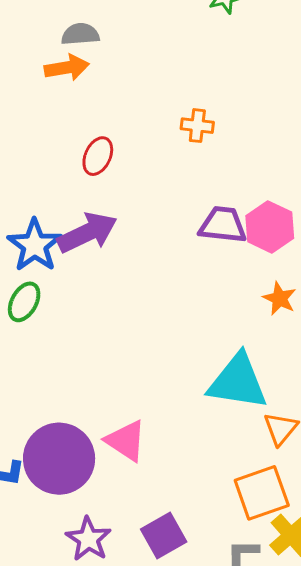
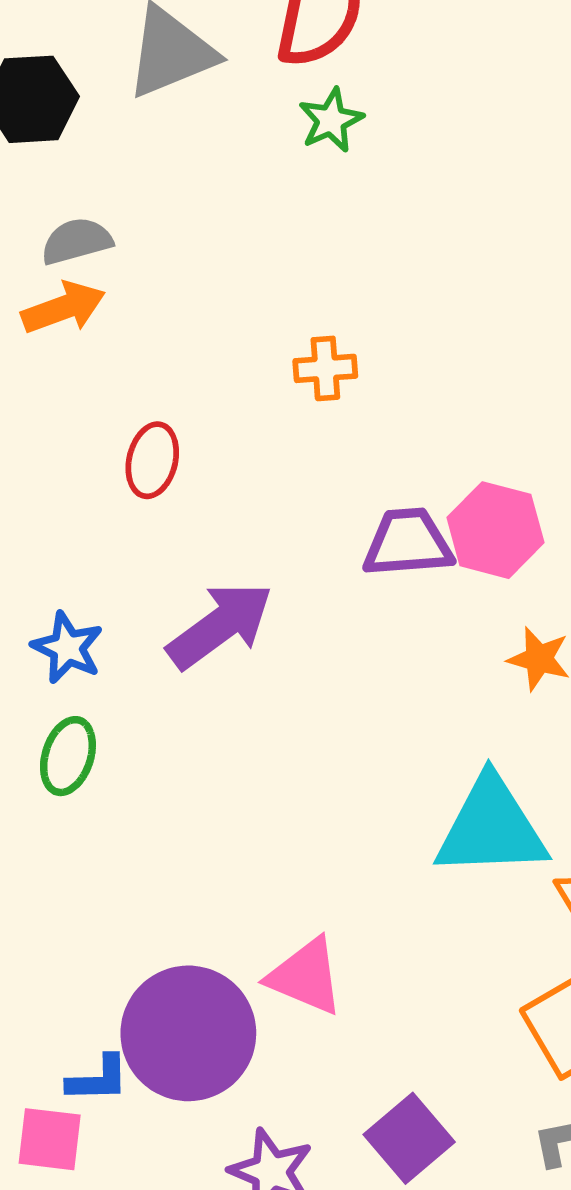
purple arrow: (87, 233) -> (220, 625), moved
blue star: (35, 245) -> (67, 648), size x0.7

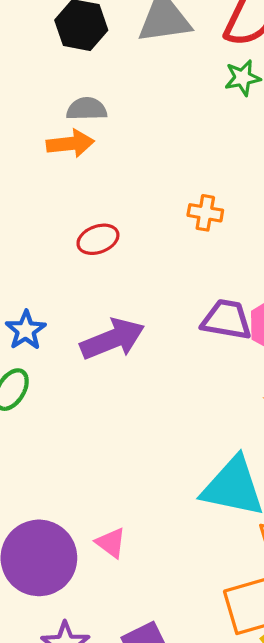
red ellipse: (152, 460) -> (98, 239), turned 42
pink triangle: (306, 976) -> (111, 543), size x0.7

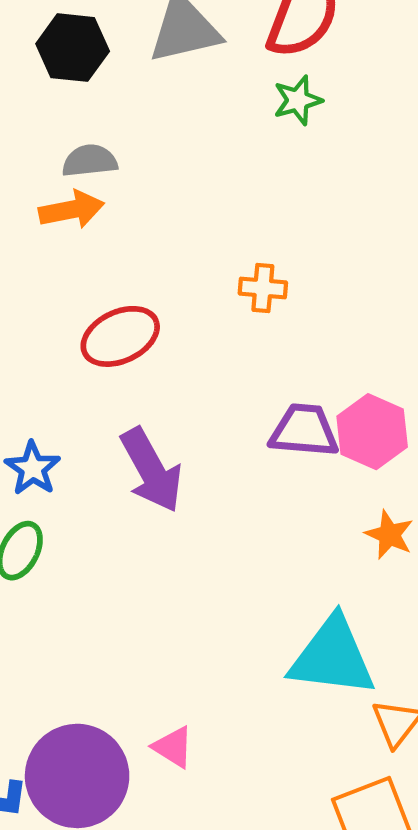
red ellipse: (98, 239) -> (120, 336), size x1.4
purple arrow: (112, 339) -> (151, 470), turned 88

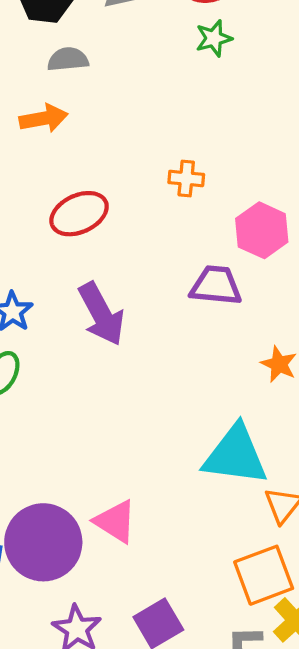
gray semicircle: (90, 161) -> (68, 59), moved
pink hexagon: (372, 432) -> (262, 230), moved
pink triangle: (173, 747) -> (115, 521), size x1.4

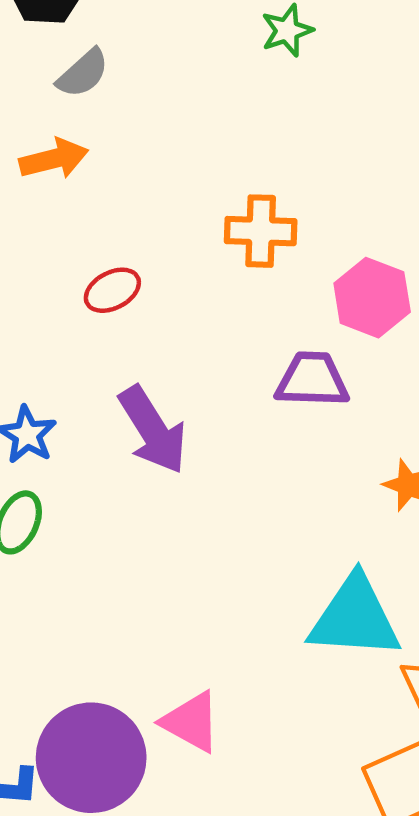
gray semicircle: (68, 59) -> (83, 73), turned 147
orange cross: (186, 178) -> (261, 231), size x1.4
red ellipse: (79, 214) -> (112, 290), size x0.7

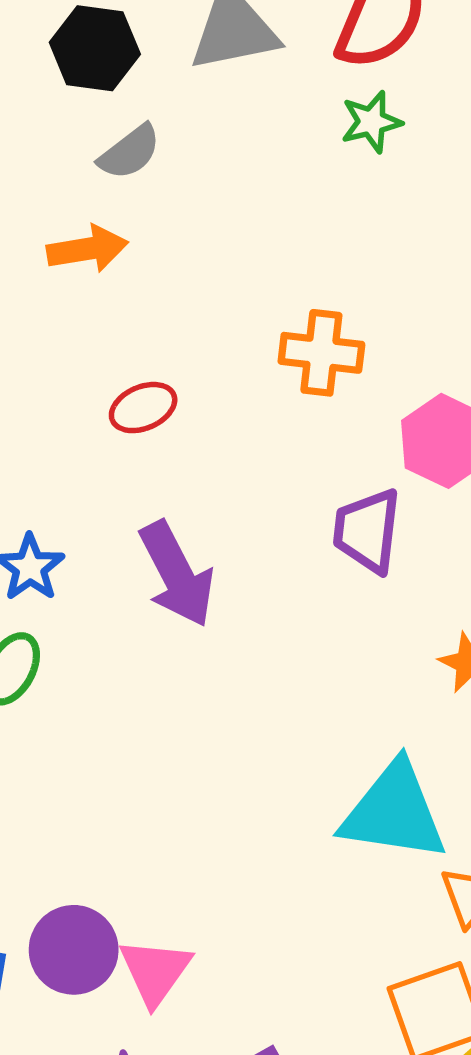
purple trapezoid: (312, 380) -> (367, 531), turned -90
pink triangle: (191, 722) -> (155, 971), moved, turned 32
purple circle: (91, 758) -> (74, 950), size x0.7

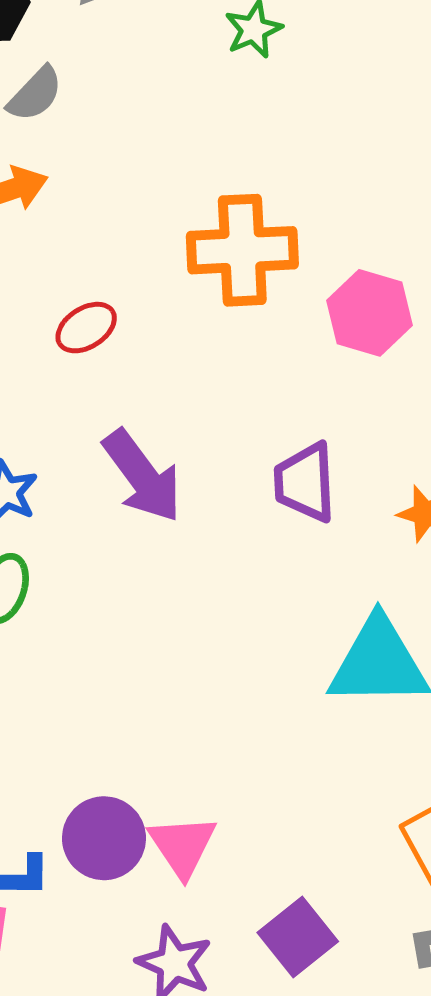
orange cross: (321, 353) -> (242, 250), size x1.4
purple trapezoid: (367, 531) -> (305, 482), moved

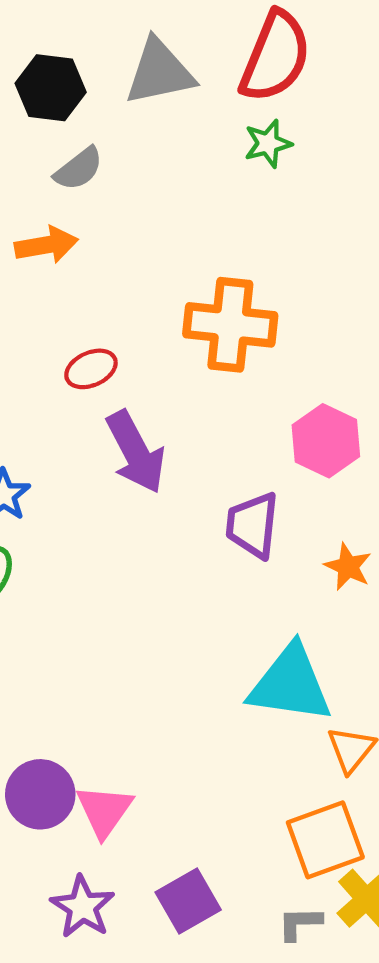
pink hexagon: (369, 313) -> (326, 441), moved
purple arrow: (142, 476) -> (136, 452), moved

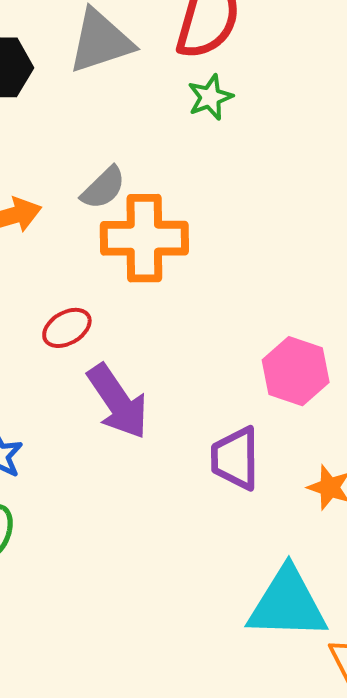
gray semicircle: (79, 169) -> (103, 188), moved
orange cross: (230, 325) -> (144, 238), moved

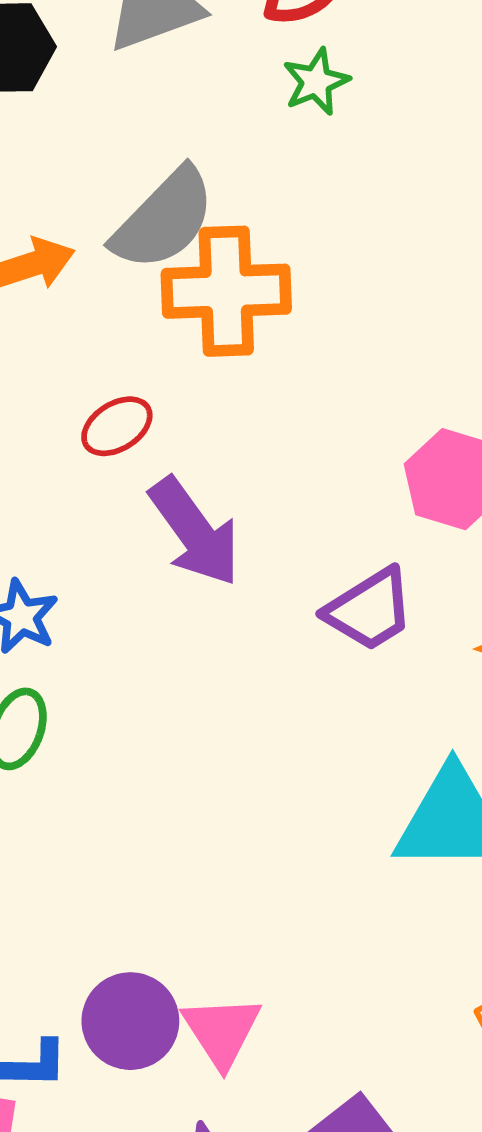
gray semicircle: (103, 188) -> (164, 219), size x1.6
purple trapezoid: (235, 458) -> (370, 610), turned -120

